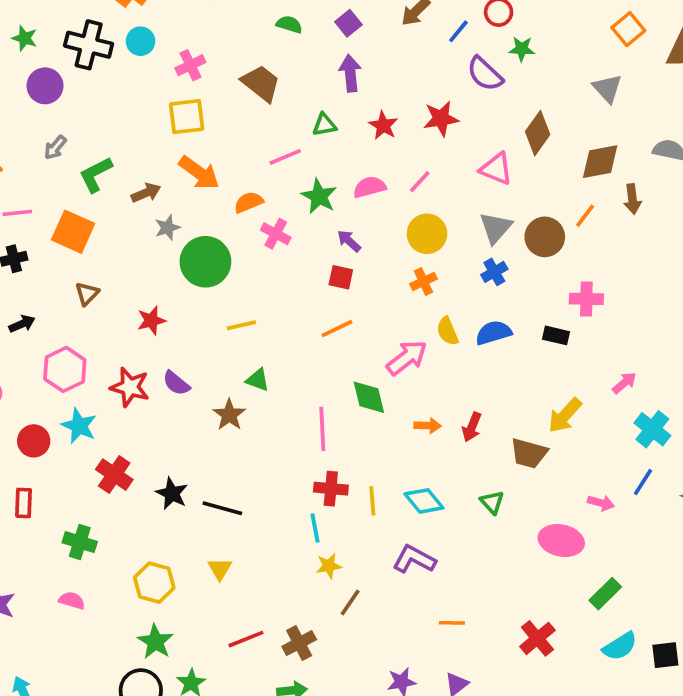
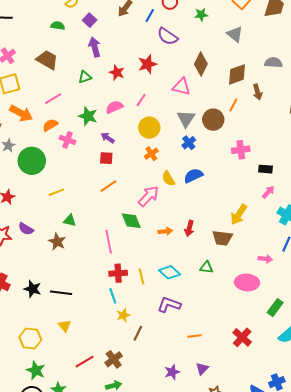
green star: (522, 49) -> (201, 15), moved
pink line: (285, 157) -> (53, 99), moved
black rectangle: (556, 335) -> (265, 169), moved
green triangle: (492, 502) -> (206, 267), turned -32

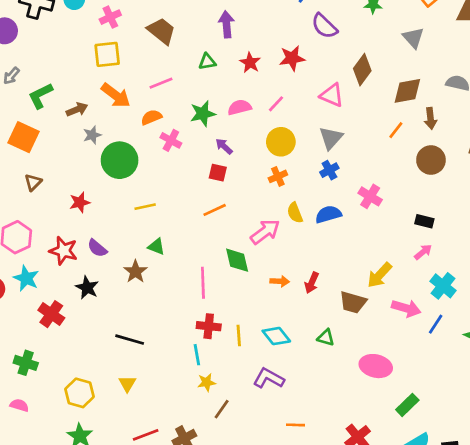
green star: (88, 116) -> (203, 114), turned 30
brown circle: (213, 120) -> (431, 160), moved
pink cross: (241, 150) -> (370, 196), moved, turned 30
pink arrow: (265, 259) -> (406, 308), moved, size x1.5
black star: (33, 289) -> (87, 288), moved

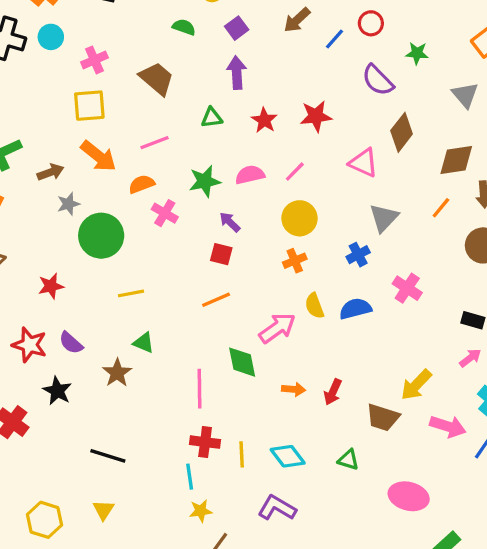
purple semicircle: (324, 26) -> (378, 80), moved
gray triangle: (331, 138) -> (384, 218), moved

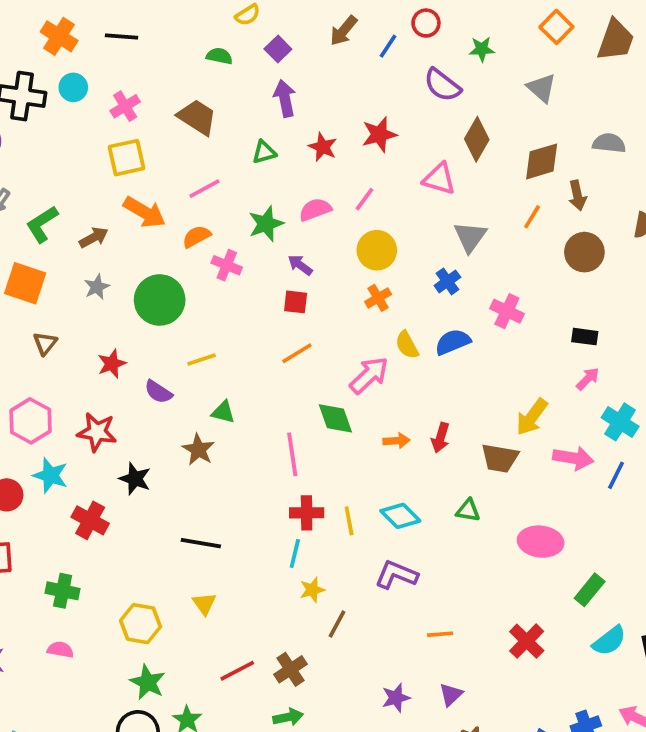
gray star: (68, 204) -> (97, 287), moved
purple semicircle: (71, 343) -> (158, 392), moved
cyan line: (190, 477) -> (295, 554), turned 30

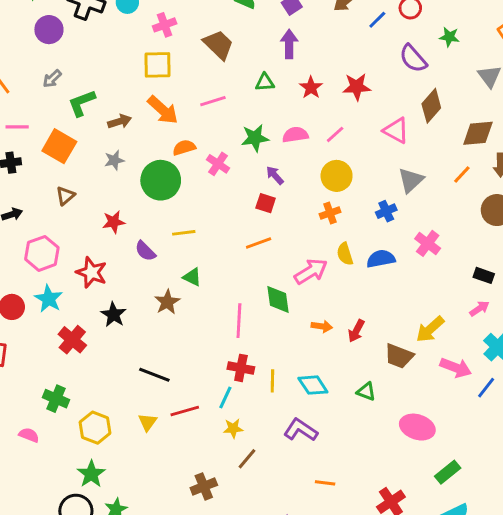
orange semicircle: (197, 237) -> (184, 148), moved
green cross: (63, 591) -> (56, 399), moved
red line: (237, 671) -> (185, 411), moved

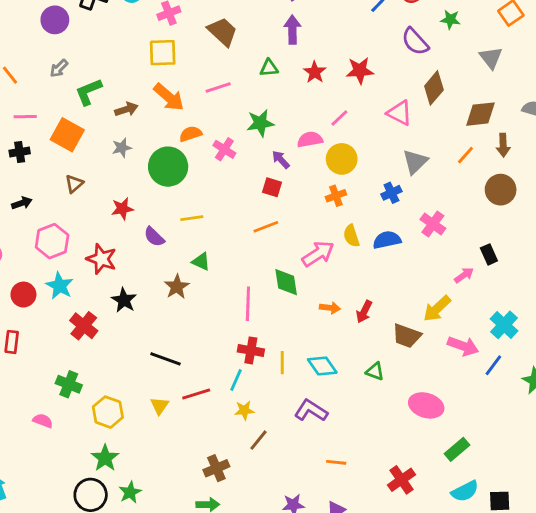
pink semicircle: (295, 135) -> (310, 140), moved
black rectangle: (484, 275) -> (489, 254), turned 48
pink arrow: (479, 309) -> (464, 275), moved

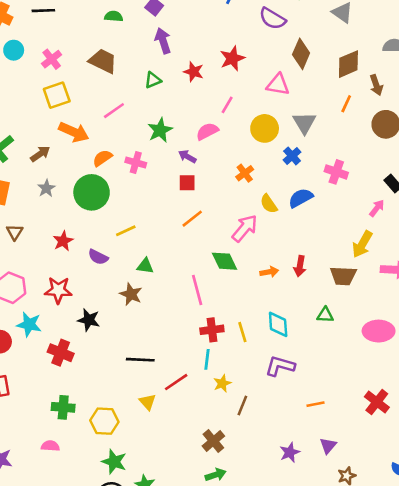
yellow circle: (342, 159) -> (265, 128), moved
cyan diamond: (322, 366) -> (278, 324), turned 48

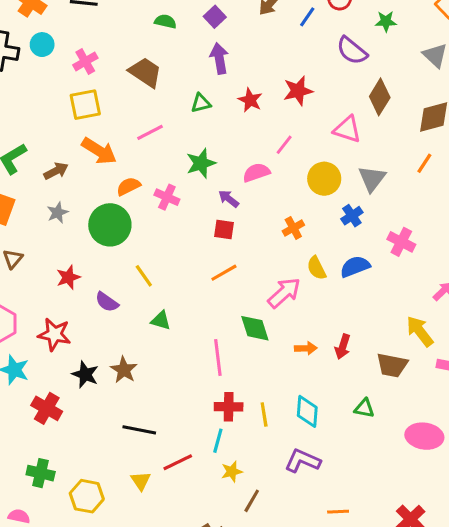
yellow line: (126, 231) -> (144, 276), turned 72
yellow arrow: (362, 244) -> (420, 331), turned 104
brown star: (131, 294) -> (124, 370), moved

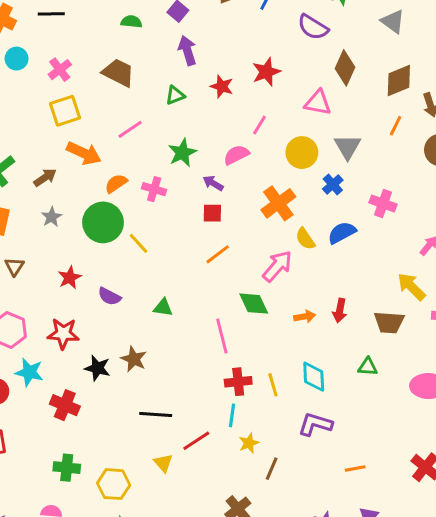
orange cross: (293, 228) -> (278, 203), size x1.6
yellow line: (144, 276) -> (139, 243), moved

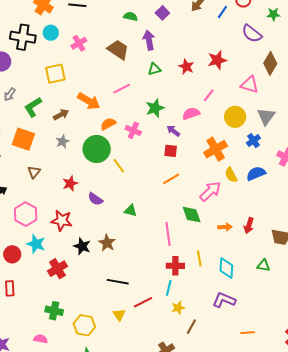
purple arrow: (187, 50) -> (149, 40), moved
yellow square: (65, 111) -> (55, 74), moved
yellow line: (273, 385) -> (199, 258), moved
red cross: (65, 405) -> (57, 269), turned 30

